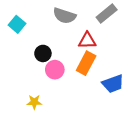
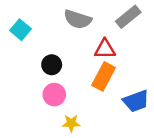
pink circle: (55, 70) -> (54, 95), moved
yellow star: (34, 102) -> (71, 123), moved

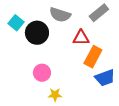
black circle: (52, 65) -> (37, 33), moved, size x1.5
orange rectangle: (104, 76) -> (93, 57), moved

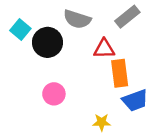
orange rectangle: (93, 57) -> (120, 73), turned -35
yellow star: (55, 95) -> (102, 122), moved

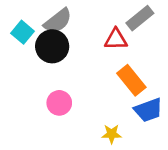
gray semicircle: (77, 19) -> (58, 21), moved, turned -56
red triangle: (104, 49) -> (116, 39), moved
orange rectangle: (120, 73) -> (131, 80), turned -32

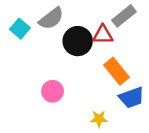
black circle: (52, 46) -> (78, 41), moved

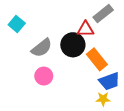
gray semicircle: (51, 18) -> (42, 48), moved
black circle: (78, 41) -> (73, 45), moved
yellow star: (99, 119) -> (103, 99), moved

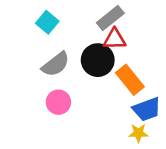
gray rectangle: (103, 14) -> (110, 18), moved
cyan square: (17, 24) -> (47, 22), moved

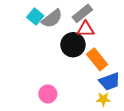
gray semicircle: (56, 64) -> (52, 19), moved
pink circle: (58, 102) -> (48, 94), moved

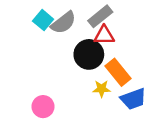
pink circle: (48, 94) -> (43, 107), moved
yellow star: (103, 99) -> (102, 89), moved

